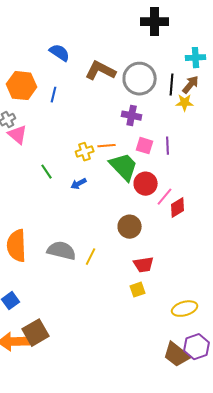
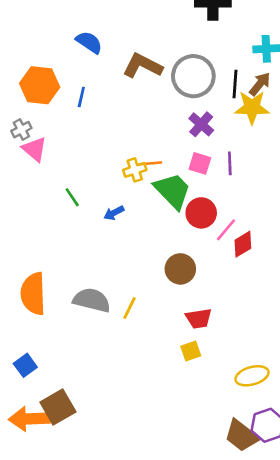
yellow star: (185, 103) -> (252, 107), size x1.5
purple cross: (132, 116) -> (201, 124), moved, turned 30
yellow cross: (85, 152) -> (135, 170), moved

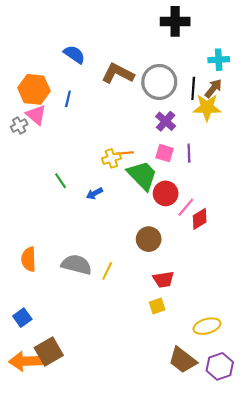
pink triangle: (34, 149) -> (36, 115), moved
orange semicircle: (33, 294) -> (29, 259), size x0.7
brown trapezoid: (242, 436) -> (183, 360), moved

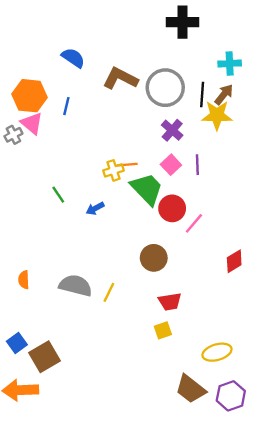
pink square: (165, 153) -> (171, 165), turned 30
red diamond: (200, 219) -> (234, 261), moved
orange semicircle: (29, 259) -> (24, 280), size x0.7
brown square: (49, 352) -> (44, 357), moved

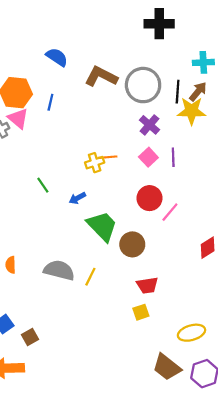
green trapezoid: (147, 189) -> (102, 226), moved
brown square: (44, 357) -> (30, 337), size x0.6

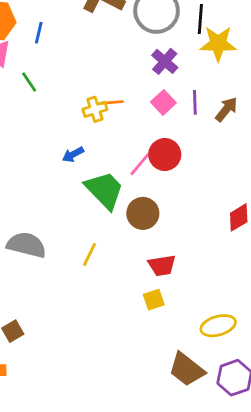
brown arrow: (198, 92) -> (226, 109), moved
green line: (43, 185) -> (29, 82), moved
pink line: (170, 212) -> (140, 164), moved
gray semicircle: (59, 270) -> (26, 245), moved

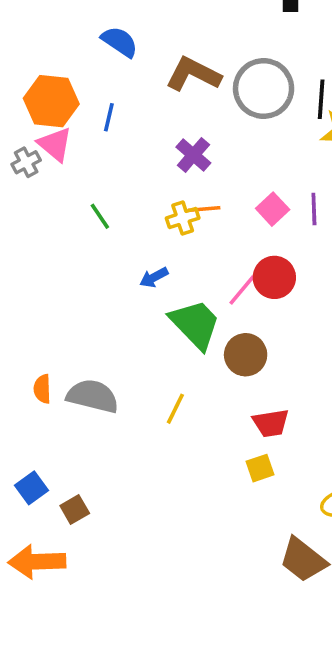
purple cross: (165, 61) -> (193, 155), moved
green line: (29, 82) -> (100, 216), moved

